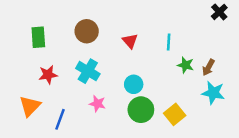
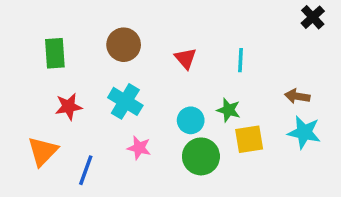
green star: (186, 65) -> (228, 110), moved
brown arrow: (208, 67) -> (297, 96), turned 70
yellow square: (175, 114) -> (249, 139), moved, turned 30

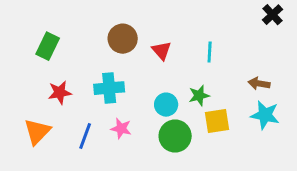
brown circle: (124, 45) -> (123, 39), moved
green rectangle: (55, 53) -> (48, 46), turned 30
cyan cross: (125, 101) -> (109, 88), turned -36
green star: (228, 110) -> (199, 96), turned -30
blue line: (86, 170) -> (85, 136), moved

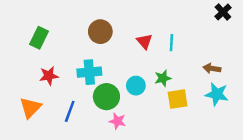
red triangle: (162, 51) -> (144, 41), moved
pink star: (121, 129) -> (117, 121), moved
green circle: (175, 136) -> (106, 97), moved

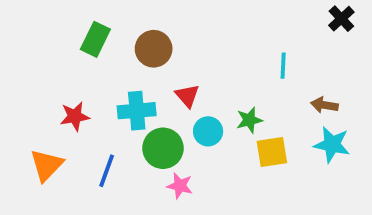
green rectangle: (39, 38) -> (95, 39), moved
red triangle: (144, 41) -> (187, 96), moved
cyan line: (171, 43) -> (283, 66), moved

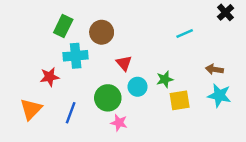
cyan line: (283, 66) -> (185, 33), moved, turned 63
cyan cross: (137, 111) -> (76, 56), moved

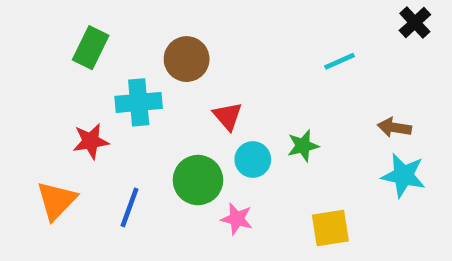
green rectangle: (63, 26) -> (91, 48), moved
yellow square: (180, 100) -> (330, 228), moved
pink star: (119, 123) -> (237, 219), moved

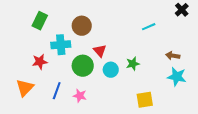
green circle: (198, 180) -> (83, 66), moved
pink star: (237, 219) -> (80, 96), moved

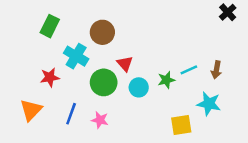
cyan line: (149, 27) -> (189, 70), moved
cyan cross: (61, 45) -> (76, 56), turned 36
brown arrow: (173, 56) -> (216, 70), turned -88
cyan star: (177, 77) -> (209, 104), moved

